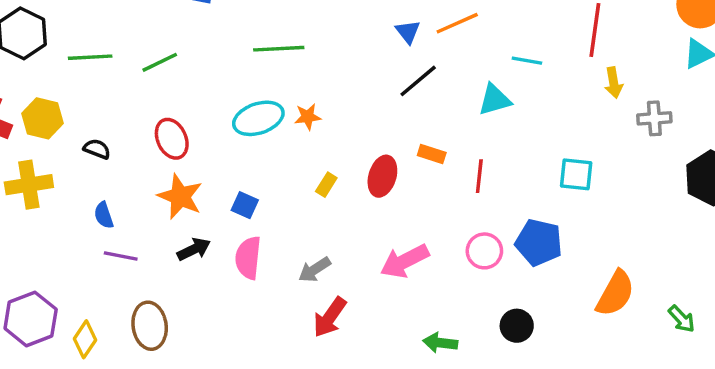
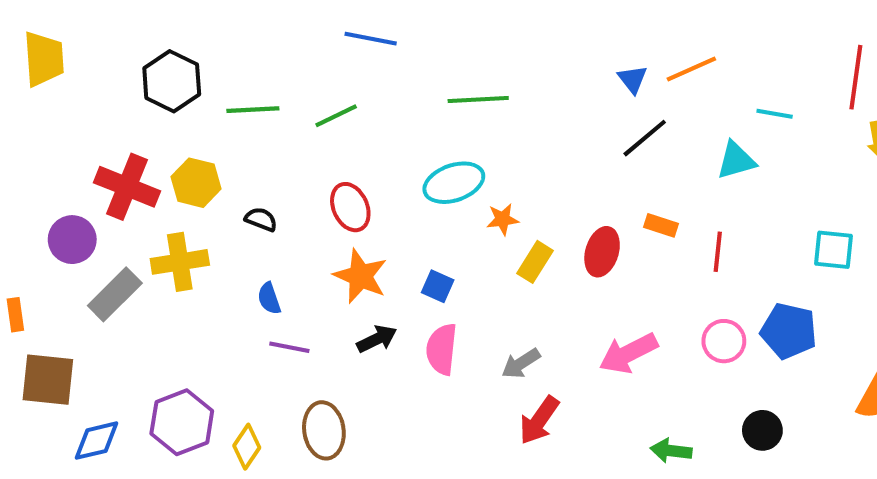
orange star: (308, 117) -> (503, 219), moved
yellow rectangle: (326, 185) -> (535, 262), size x1.4

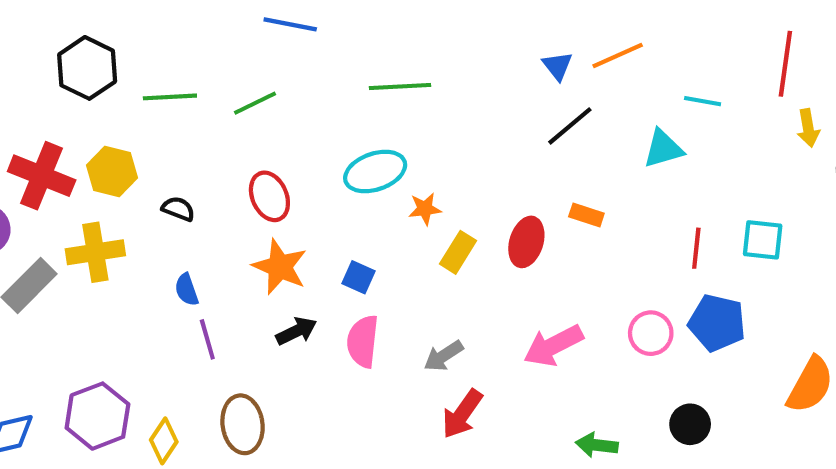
red line: (718, 252) -> (696, 248), moved
purple line: (289, 347) -> (207, 339), turned 63

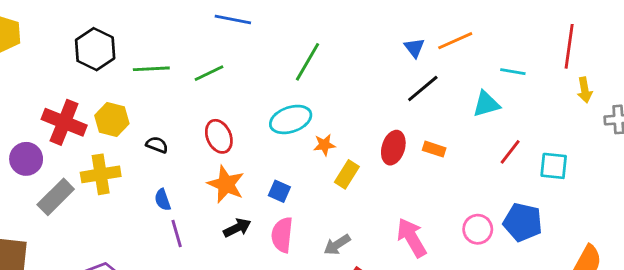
green line: (400, 87) -> (307, 62), turned -57
red ellipse: (526, 242) -> (393, 148), moved
red line: (696, 248) -> (510, 152), moved, turned 32
pink arrow: (553, 346) -> (412, 238), turned 87

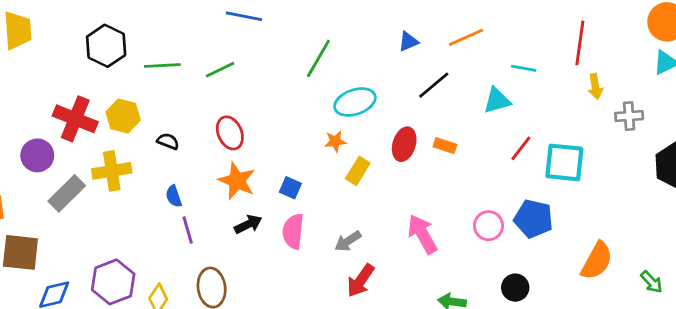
blue triangle: (414, 48) -> (408, 42), moved, turned 45
cyan ellipse: (291, 119) -> (355, 102), moved
cyan square: (554, 166) -> (564, 162), size x1.4

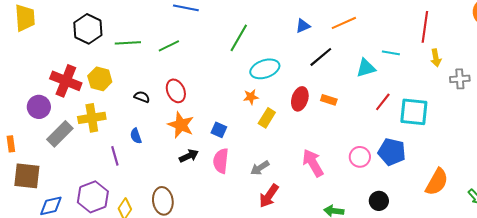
cyan line: (524, 68) -> (391, 53), moved
black semicircle: (168, 141) -> (142, 97), moved
purple line: (188, 230) -> (115, 156), moved

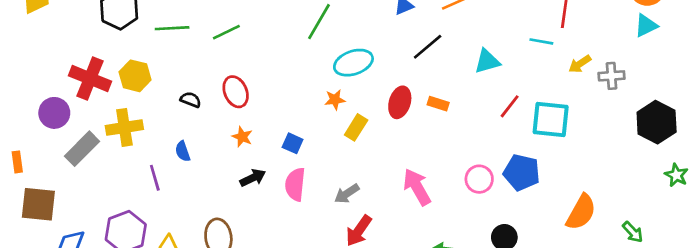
cyan line: (391, 53) -> (541, 41), moved
yellow arrow: (436, 58) -> (580, 64), moved, turned 66
orange star: (181, 125) -> (242, 137), size x0.6

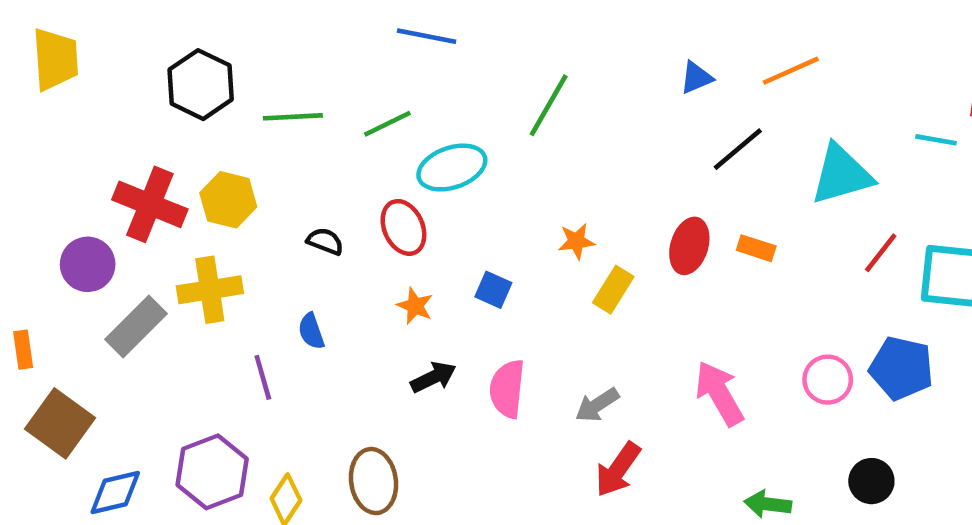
cyan triangle: (487, 61) -> (841, 174), size x1.4
cyan ellipse: (353, 63) -> (452, 168), moved
blue square: (293, 143) -> (493, 290), moved
brown square: (38, 204) -> (60, 423), turned 30

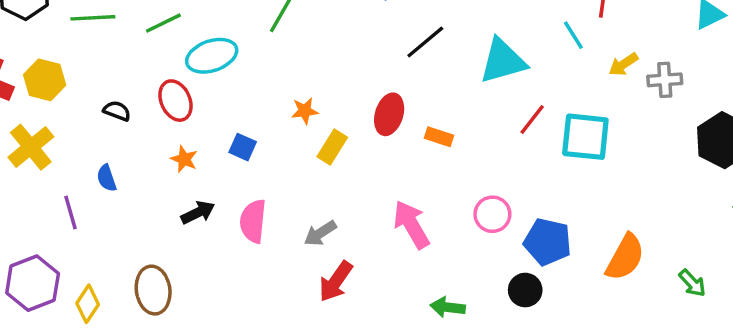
cyan line: (936, 140) -> (573, 35), turned 48
orange rectangle: (756, 248) -> (439, 137), moved
yellow cross: (210, 290) -> (31, 147), turned -30
blue pentagon: (901, 368) -> (548, 242), moved

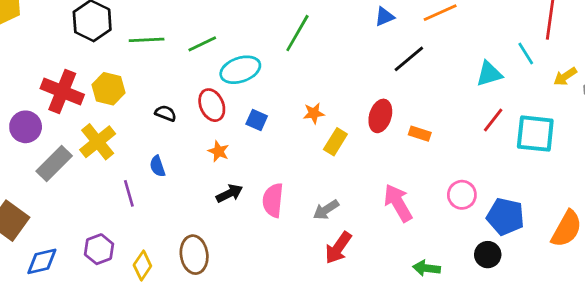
cyan triangle: (503, 61) -> (489, 74), moved, size x0.7
blue square: (243, 147) -> (257, 120), moved
purple hexagon: (33, 283) -> (99, 249), size x0.7

